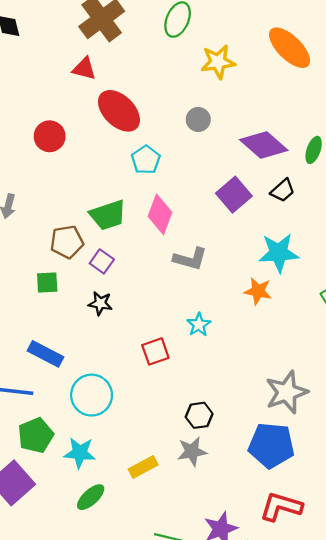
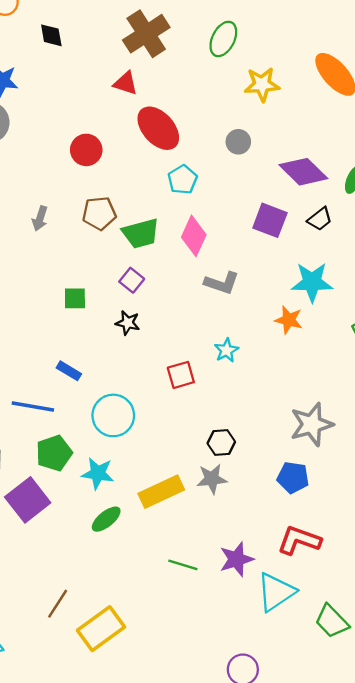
purple square: (234, 195) -> (270, 220), turned -32
brown pentagon: (67, 242) -> (99, 213), moved
blue rectangle: (45, 354) -> (69, 371), size x0.7
blue pentagon: (271, 445) -> (293, 477), size x0.7
yellow rectangle: (143, 467) -> (161, 492), size x1.5

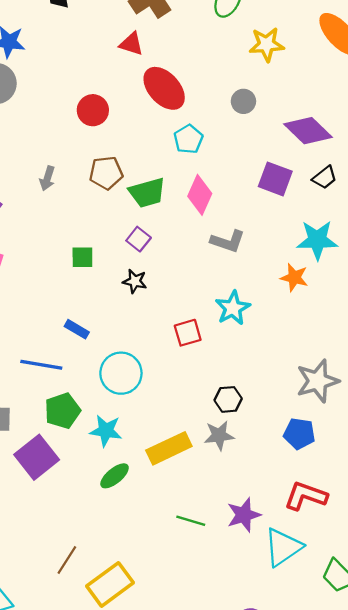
cyan star: (226, 350) -> (233, 308), size x1.4

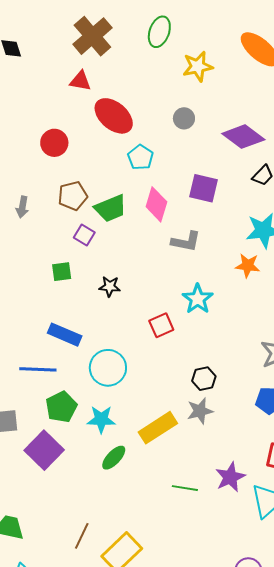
purple square: (275, 179) -> (204, 188), moved
purple square: (139, 239) -> (84, 235), moved
blue rectangle: (77, 329) -> (65, 335), size x1.5

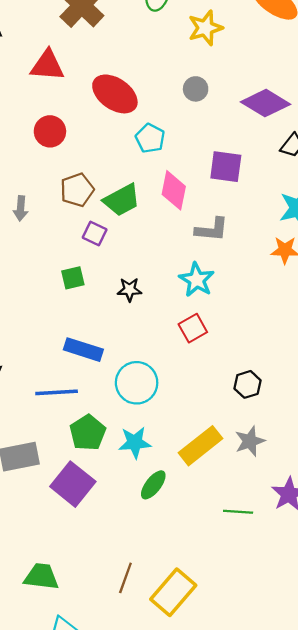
red triangle: (80, 81) -> (47, 65), moved, size x1.4
cyan star: (198, 299) -> (197, 280), moved
gray star: (200, 411) -> (250, 441), moved

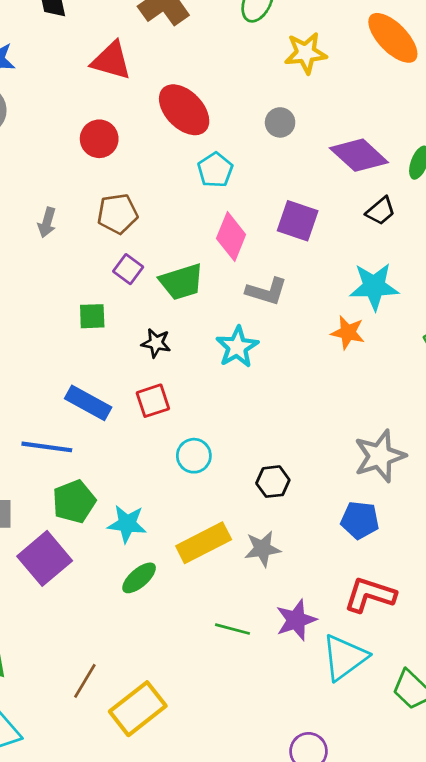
green trapezoid: (122, 200) -> (181, 282), moved
red square: (193, 328) -> (153, 401), moved
cyan circle: (137, 383) -> (194, 456), moved, size x0.7

